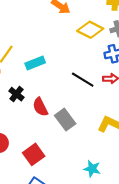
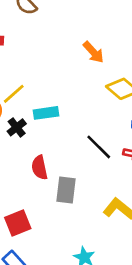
black cross: (16, 94) -> (17, 127), moved
gray rectangle: (65, 120) -> (66, 190), turned 30

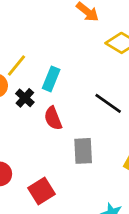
cyan rectangle: (46, 113) -> (51, 79), turned -50
red semicircle: (40, 168) -> (53, 118), moved

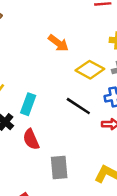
black line: (108, 103) -> (78, 106), moved

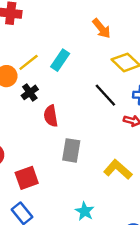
cyan rectangle: (28, 104) -> (60, 60), moved

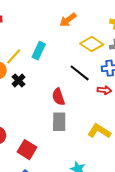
orange arrow: (102, 28) -> (68, 20), turned 102
red semicircle: (51, 116) -> (58, 97), moved
red square: (27, 178) -> (27, 150), turned -30

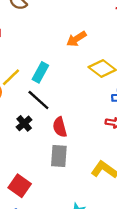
black line: (80, 73) -> (38, 100), moved
black cross: (18, 81) -> (24, 123), moved

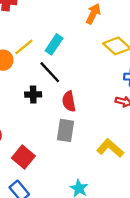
orange arrow: (76, 39) -> (93, 14), turned 144
black cross: (24, 123) -> (33, 95), turned 35

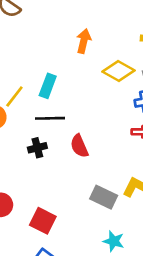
black line: (50, 72) -> (50, 118), turned -35
gray rectangle: (65, 130) -> (104, 197), moved, turned -60

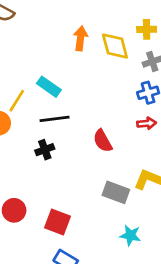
yellow diamond: (119, 71) -> (115, 46), moved, turned 52
cyan rectangle: (48, 86) -> (49, 87), turned -70
red semicircle: (79, 146) -> (103, 141), moved

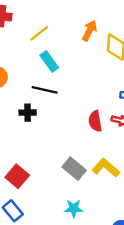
yellow line: (17, 101) -> (39, 33), moved
red semicircle: (103, 141) -> (95, 121), moved
cyan star: (130, 235) -> (74, 209), turned -30

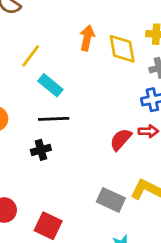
red semicircle: (95, 121) -> (121, 140), turned 66

